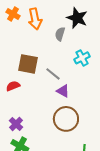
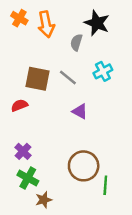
gray line: (53, 74) -> (68, 78), moved
brown circle: (66, 119) -> (84, 166), moved

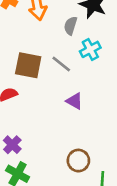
cyan cross: (103, 71) -> (90, 49), moved
brown circle: (84, 166) -> (78, 161), size x0.7

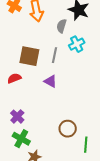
gray line: (61, 64) -> (55, 55), turned 63
purple triangle: (74, 101) -> (50, 81), moved

